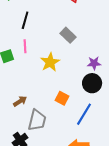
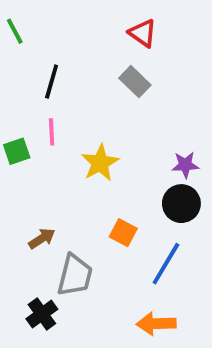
gray rectangle: (68, 35) -> (135, 82), moved

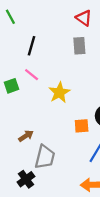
gray rectangle: (135, 82) -> (79, 46), turned 42
pink line: (52, 132) -> (32, 75), turned -48
orange square: (123, 233) -> (82, 126), moved, turned -32

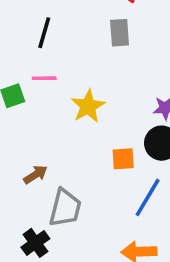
pink line: (32, 75) -> (44, 78), turned -40

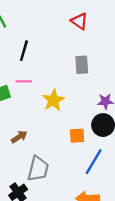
gray rectangle: (120, 33) -> (82, 65), moved
brown arrow: (35, 175) -> (19, 137), moved

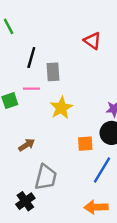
red triangle: (79, 21) -> (92, 41), moved
gray rectangle: (82, 65) -> (53, 72), moved

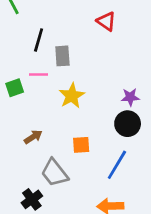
orange square: (85, 144) -> (81, 145), moved
gray trapezoid: (46, 177) -> (54, 173), turned 128

